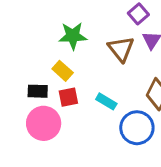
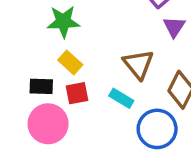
green star: (73, 36) -> (63, 22), moved
brown triangle: (121, 49) -> (138, 64), moved

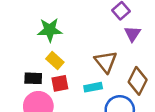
cyan rectangle: (121, 98) -> (93, 87), turned -42

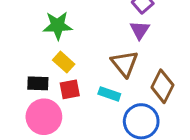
purple triangle: (132, 34) -> (140, 30), moved
cyan rectangle: (93, 87) -> (109, 94), turned 30

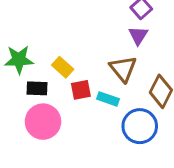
green star: (58, 26) -> (19, 60), moved
red square: (70, 89) -> (81, 90), moved

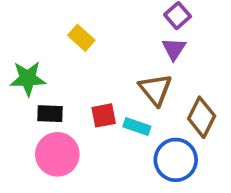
yellow rectangle: (63, 67) -> (81, 38), moved

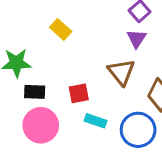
cyan rectangle: (137, 127) -> (95, 121), moved

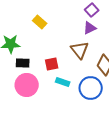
purple triangle: (137, 39) -> (90, 28), turned 32

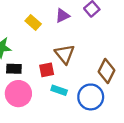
purple triangle: (90, 28) -> (62, 16), moved
brown triangle: (80, 50) -> (65, 54), moved

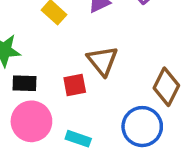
cyan rectangle: (59, 90) -> (78, 139), moved

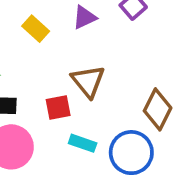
cyan rectangle: (78, 139) -> (83, 143), moved

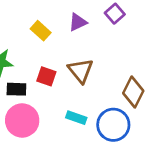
red square: (58, 108) -> (46, 76), moved, turned 30

